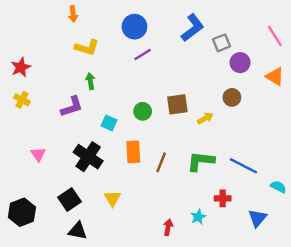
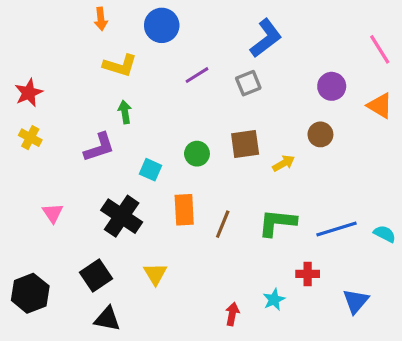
blue circle: (134, 27) -> (162, 25), moved
gray square: (221, 43) -> (248, 83), moved
blue line: (244, 166) -> (336, 229), turned -44
cyan semicircle: (278, 187) -> (385, 234), moved

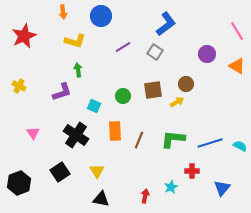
gray square: (248, 83) -> (155, 52), turned -35
red star: (29, 93) -> (24, 36), moved, size x1.4
brown circle: (320, 134) -> (186, 84), moved
black triangle: (107, 319) -> (101, 199), moved

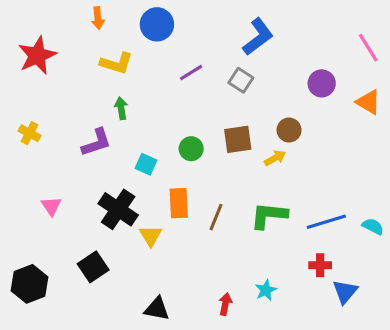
yellow triangle: (97, 171) -> (151, 236), moved
red cross: (192, 171) -> (320, 265), moved

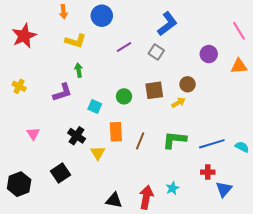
orange triangle: (368, 102) -> (239, 66), turned -36
black cross: (118, 209) -> (77, 136), size x0.7
red arrow: (225, 304) -> (146, 197), size x1.6
black triangle: (157, 309) -> (114, 200), moved

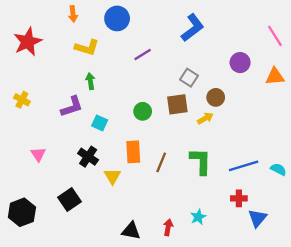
gray square: (156, 52) -> (189, 78), moved
cyan square: (95, 106) -> (100, 123), moved
green L-shape: (174, 140) -> (201, 161), turned 85
red arrow: (146, 197) -> (168, 227), size x0.6

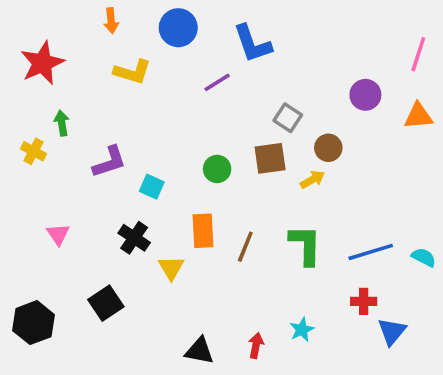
blue L-shape: (192, 28) -> (252, 44), moved, turned 108
pink line: (275, 36) -> (418, 54), turned 50
green arrow: (90, 81) -> (62, 123), moved

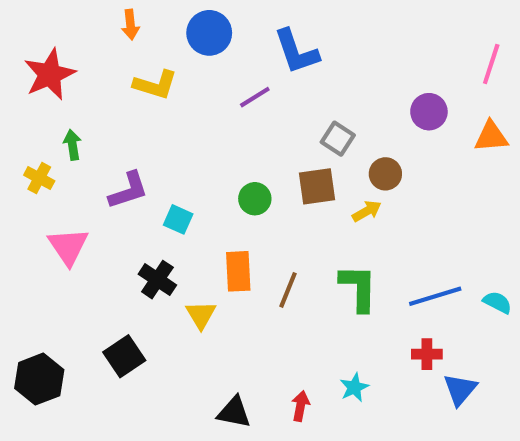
pink triangle: (58, 234) -> (68, 246), moved, size x1.5

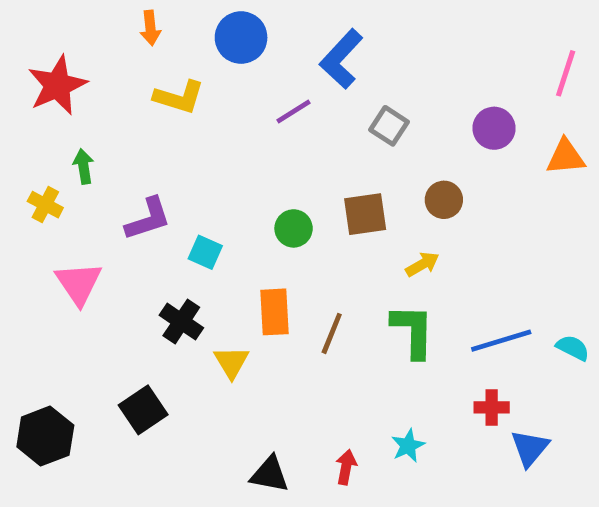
blue L-shape: (296, 52) -> (341, 59), turned 62
gray square: (338, 139) -> (389, 126), moved
yellow arrow: (367, 211) -> (422, 264), moved

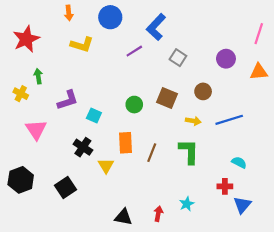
brown square: (365, 214) -> (167, 98), turned 30
yellow arrow: (422, 264) -> (193, 121), turned 40
blue line: (501, 341) -> (229, 120), moved
cyan semicircle: (573, 348) -> (239, 162), moved
black hexagon: (45, 436) -> (21, 180), moved

